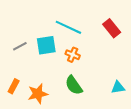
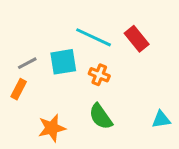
red rectangle: (112, 28) -> (137, 39), moved
orange rectangle: (14, 86) -> (19, 89), moved

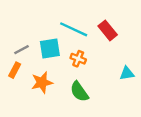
cyan triangle: (161, 119) -> (127, 73), moved
orange star: (52, 128) -> (42, 82), moved

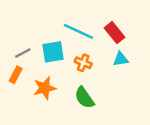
cyan triangle: (127, 73) -> (121, 59), moved

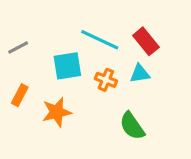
gray line: (23, 53) -> (18, 47), moved
cyan triangle: (121, 59) -> (140, 74), moved
green semicircle: (84, 98) -> (132, 126), moved

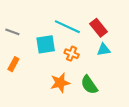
gray line: (18, 47) -> (12, 32), turned 48
cyan triangle: (140, 74) -> (104, 50), moved
orange star: (57, 112) -> (60, 83), moved

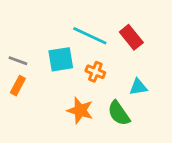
gray line: (12, 32) -> (18, 61), moved
cyan triangle: (104, 50) -> (138, 87), moved
orange star: (60, 83) -> (80, 110), turned 30

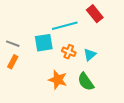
cyan line: (90, 36) -> (65, 26), turned -40
red rectangle: (131, 37) -> (95, 14), moved
cyan triangle: (138, 87) -> (90, 55), moved, turned -32

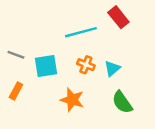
cyan square: (44, 43) -> (46, 66), moved
orange rectangle: (13, 62) -> (16, 91), moved
green semicircle: (86, 82) -> (122, 102), moved

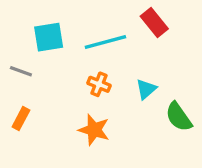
orange cross: (86, 65) -> (99, 84), moved
cyan square: (46, 66) -> (49, 37), moved
green semicircle: (122, 102) -> (179, 117), moved

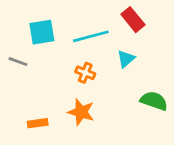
cyan triangle: (146, 89) -> (126, 59), moved
green semicircle: (179, 117) -> (154, 101), turned 144
orange rectangle: (21, 118) -> (38, 123), moved, turned 54

